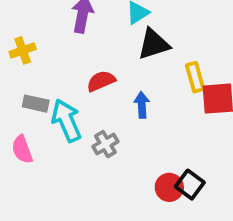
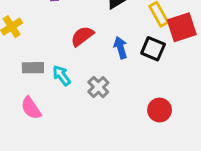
cyan arrow: (66, 120) -> (62, 75), size x0.6
black square: (190, 185) -> (153, 49), moved

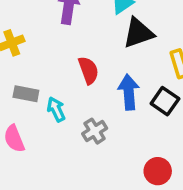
red semicircle: (82, 36) -> (89, 70), turned 95
blue arrow: (121, 48) -> (129, 92), size x1.4

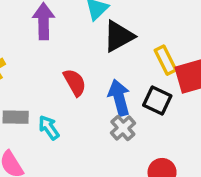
gray cross: (95, 131) -> (123, 128), moved

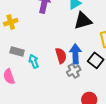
red semicircle: (75, 82) -> (61, 56), moved

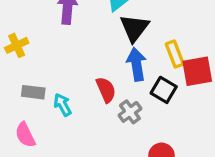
black triangle: (83, 21) -> (134, 28), turned -30
blue arrow: (75, 54) -> (136, 64), moved

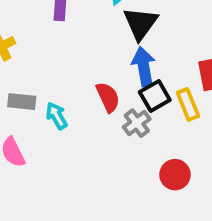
yellow rectangle: (175, 54) -> (188, 104), moved
black square: (164, 90) -> (155, 96), moved, turned 30

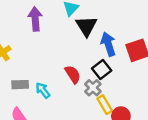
blue arrow: (144, 66) -> (108, 44), moved
yellow rectangle: (188, 104) -> (105, 105), moved

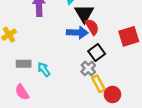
blue arrow: (108, 44) -> (77, 33), moved, turned 108
red semicircle: (73, 74) -> (92, 27), moved

